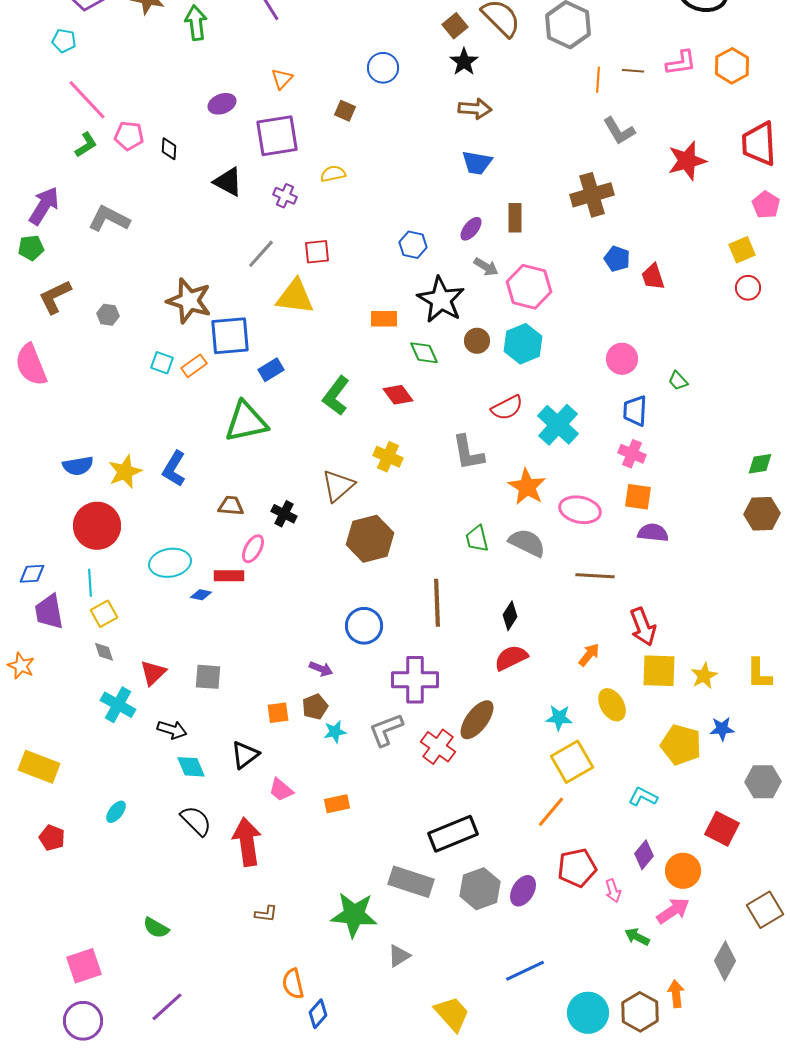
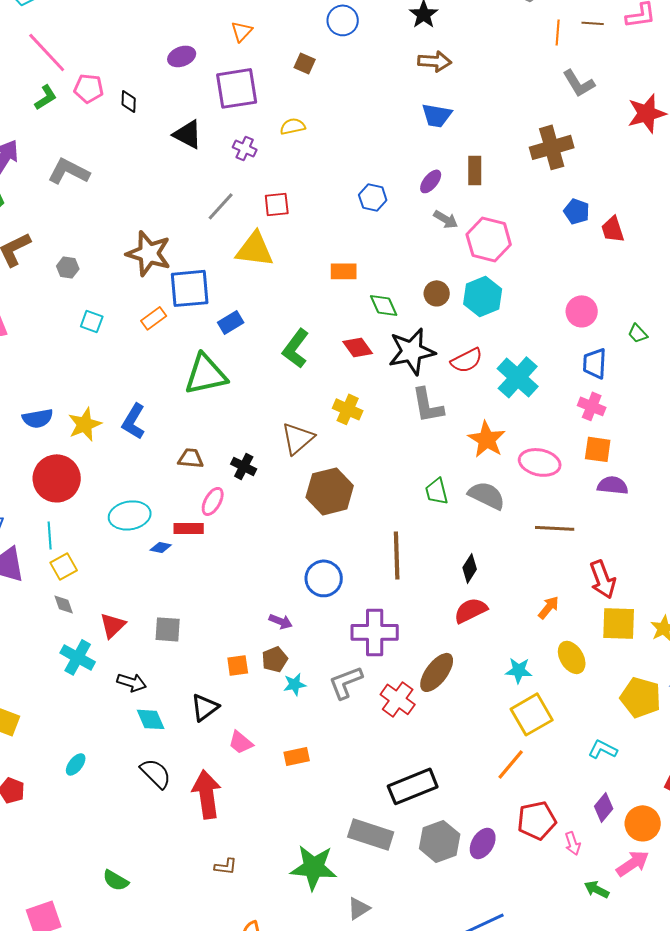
black star: (441, 300) -> (412, 351), moved, turned 30
cyan square: (162, 363) -> (92, 321), moved

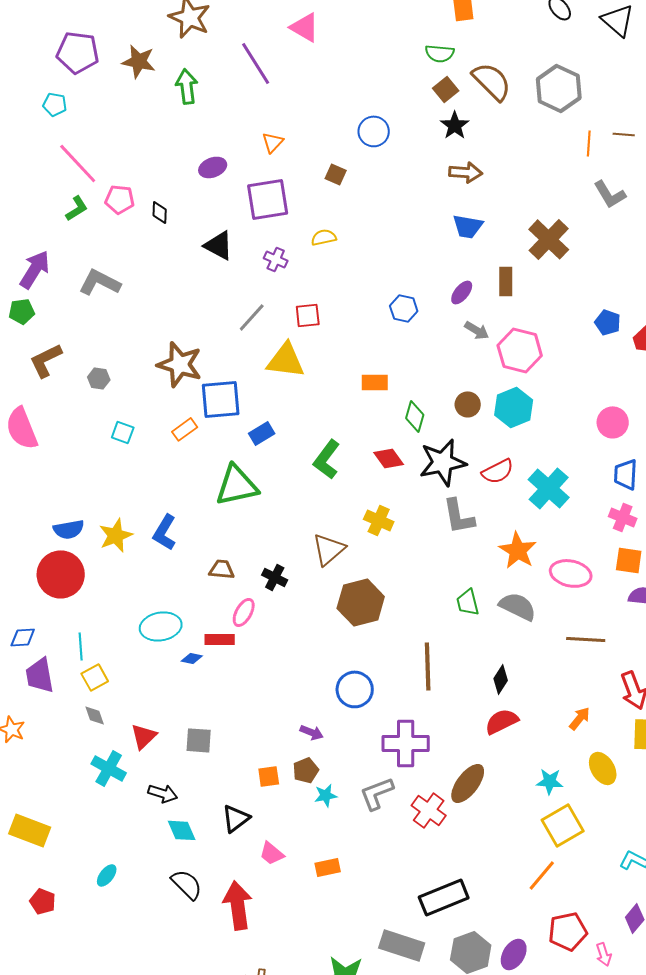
brown cross: (552, 147) -> (549, 239), moved, turned -30
green diamond: (384, 305) -> (415, 416), turned 40
red circle: (57, 478) -> (61, 574), moved

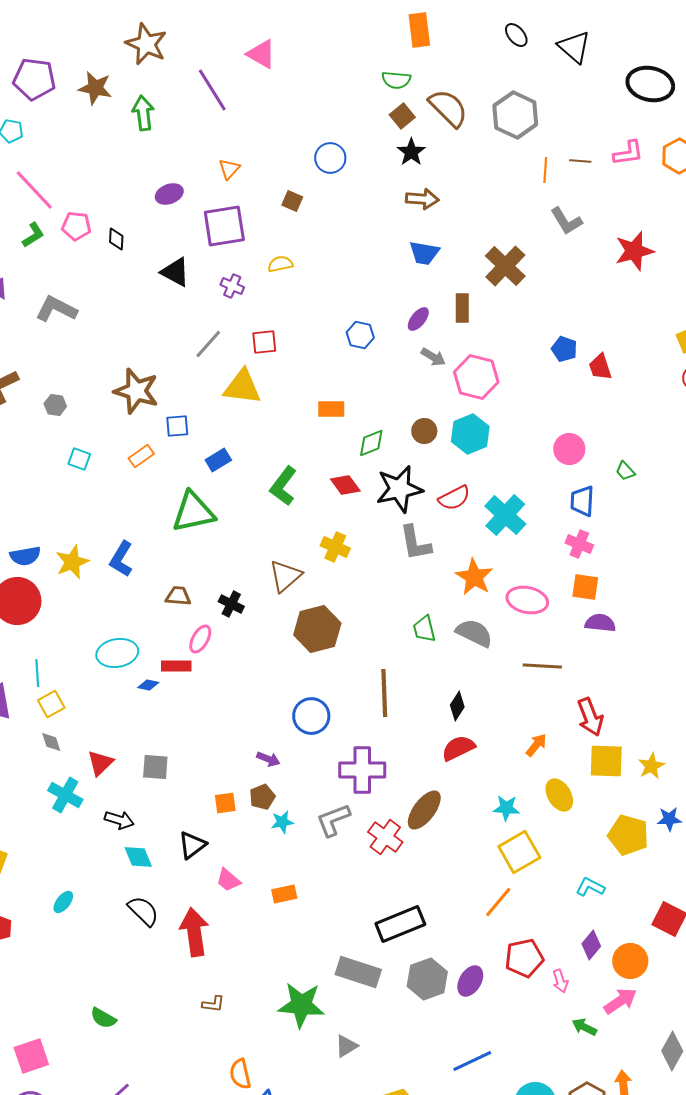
blue square: (221, 399) -> (177, 426), size x0.6
green diamond: (415, 416) -> (371, 443), turned 52

